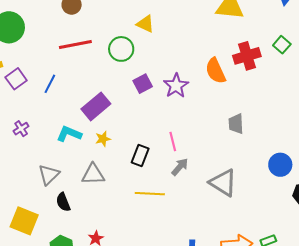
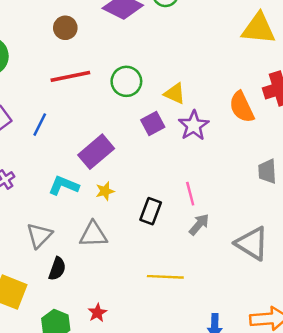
yellow triangle: (145, 24) -> (175, 94), moved
yellow line: (150, 194) -> (165, 277), moved
black semicircle: (63, 202) -> (57, 269), turned -138

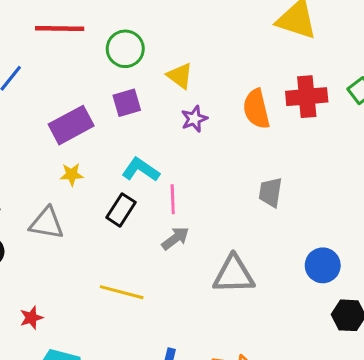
purple square: (153, 123) -> (127, 103), moved
purple star: (194, 126) -> (194, 119), size x0.7
cyan L-shape: (64, 185) -> (141, 170), moved
gray triangle: (252, 243) -> (234, 275), turned -45

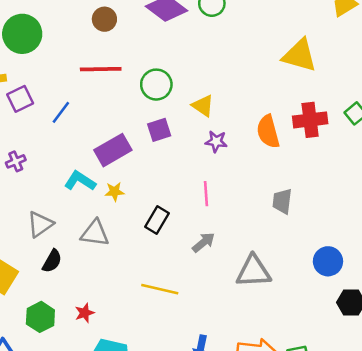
purple star: (194, 119) -> (216, 141), turned 30
cyan L-shape: (141, 170) -> (80, 181), moved
pink line: (173, 199) -> (206, 194), moved

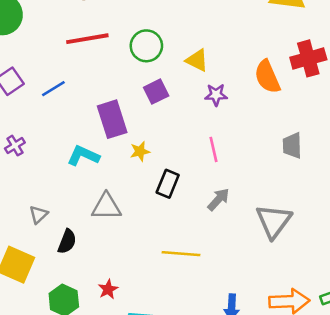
blue line: (61, 112) -> (53, 89), turned 30
purple rectangle: (113, 150) -> (112, 119), turned -69
yellow star: (115, 192) -> (140, 151), moved
gray triangle: (40, 224) -> (39, 214), moved, size x0.7
gray triangle: (253, 271) -> (274, 221), turned -42

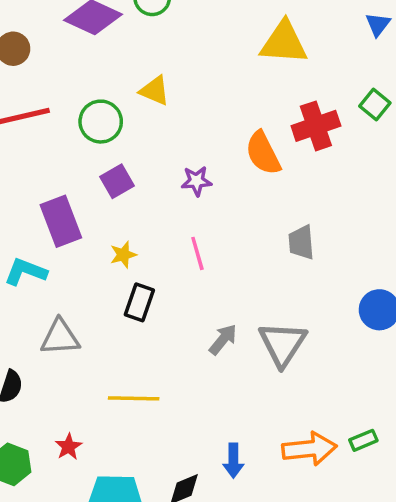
yellow triangle: (197, 60) -> (155, 91), moved
yellow star: (140, 151) -> (123, 255), moved
gray arrow: (218, 199) -> (223, 339), moved
yellow line: (181, 254) -> (134, 398), moved

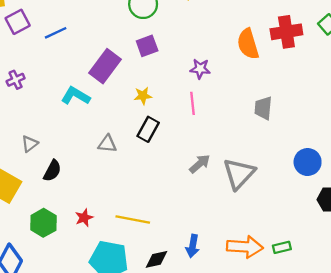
purple star: (196, 181) -> (200, 69), moved
purple rectangle: (61, 221) -> (105, 66), turned 48
gray triangle: (60, 337) -> (107, 144), moved, size x0.7
yellow line: (134, 398) -> (133, 220), moved

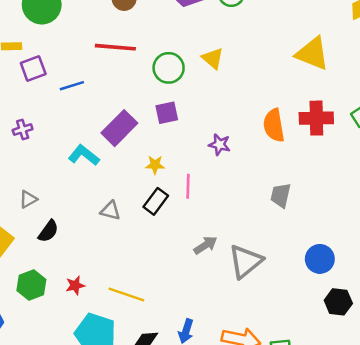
pink line: (193, 103) -> (188, 186), moved

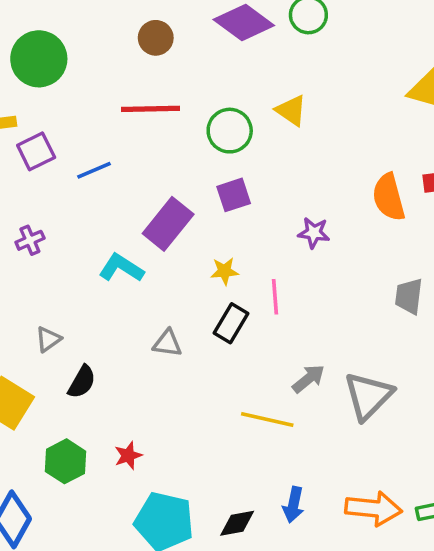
yellow line: (126, 295) -> (267, 420), moved

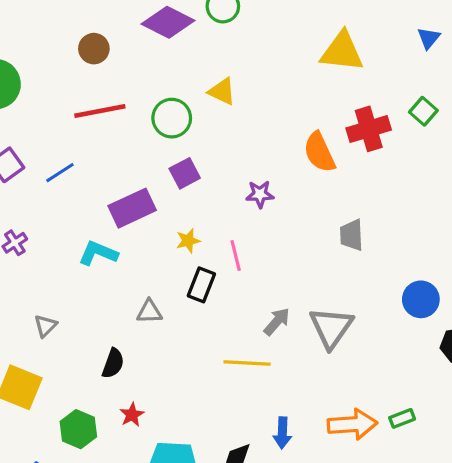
purple rectangle: (168, 224) -> (132, 208), turned 36
black semicircle: (82, 382) -> (113, 363), moved

